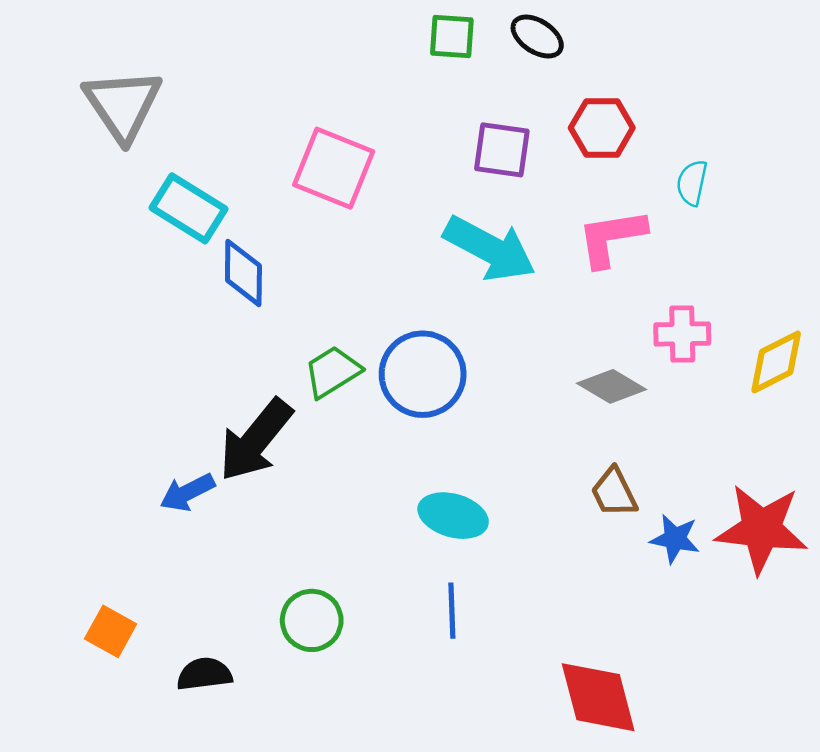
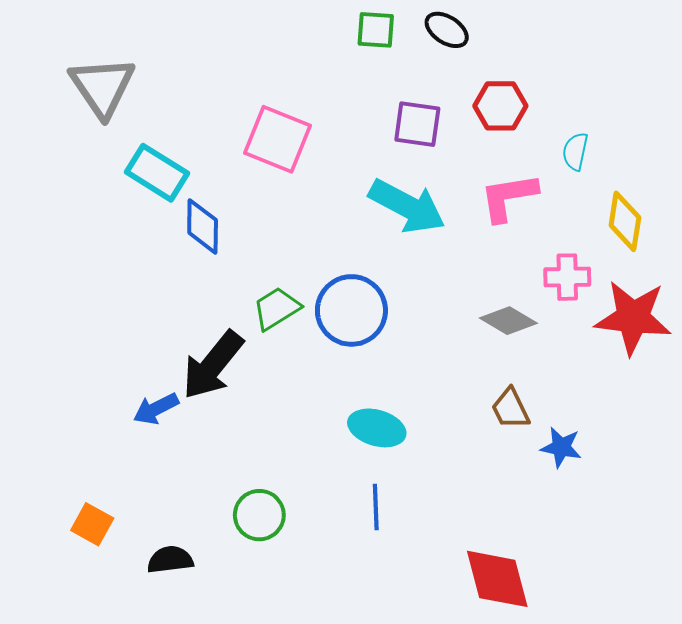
yellow diamond: (776, 362) -> (625, 221), moved, turned -54
red star: (761, 529) -> (633, 318), moved

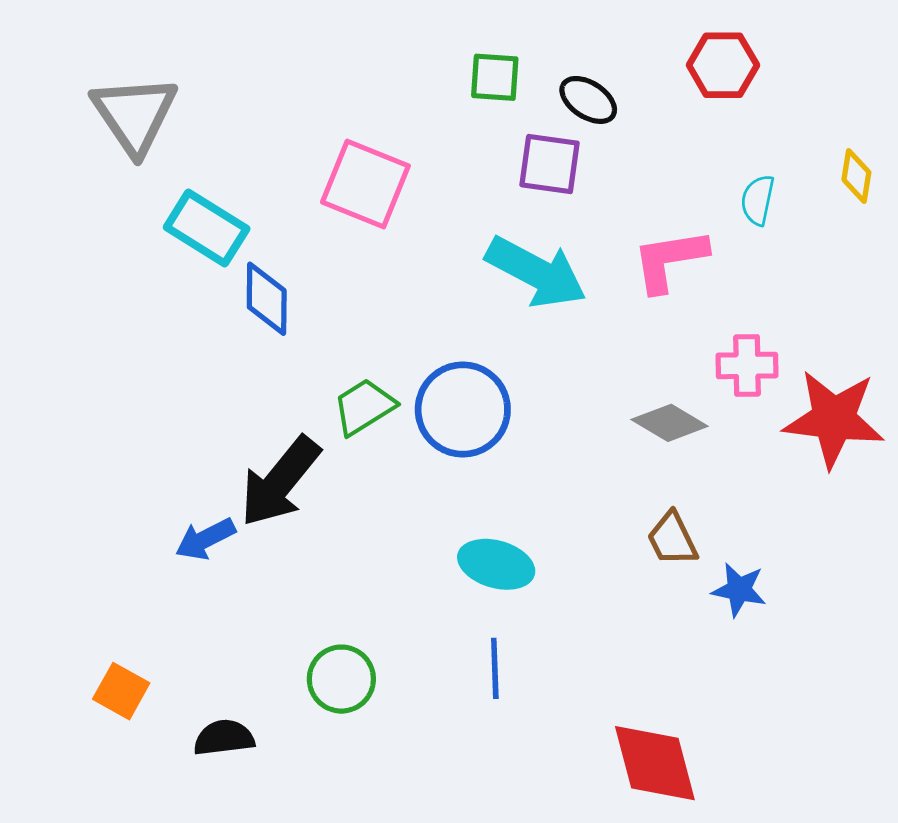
green square: (376, 30) -> (495, 77), moved
black ellipse: (447, 30) -> (588, 100), moved
red hexagon: (500, 106) -> (723, 65), moved
yellow diamond: (625, 221) -> (856, 176), moved, size x0.7

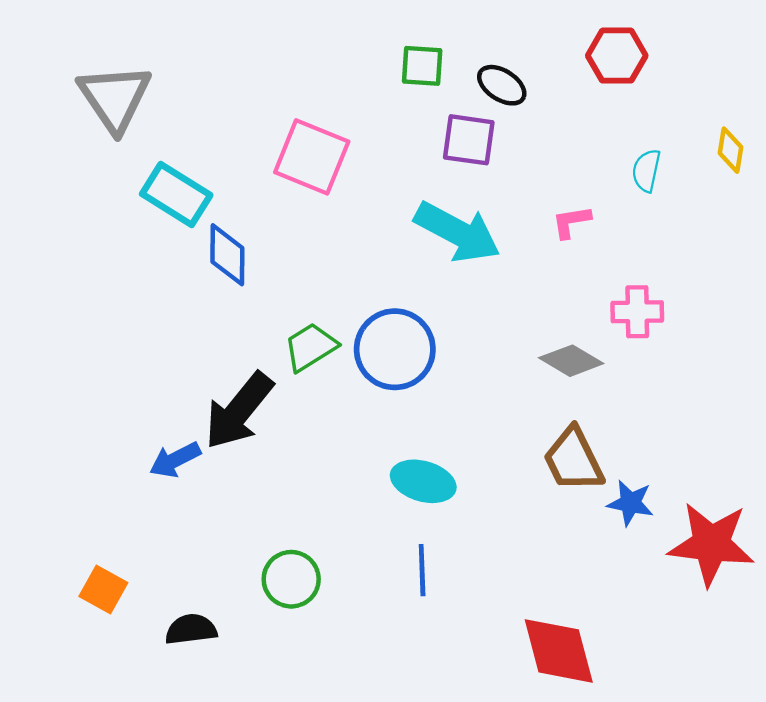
pink L-shape: (670, 260) -> (571, 222), size x0.6
red star: (834, 419) -> (711, 544), moved
brown trapezoid: (672, 539) -> (573, 460), size x1.4

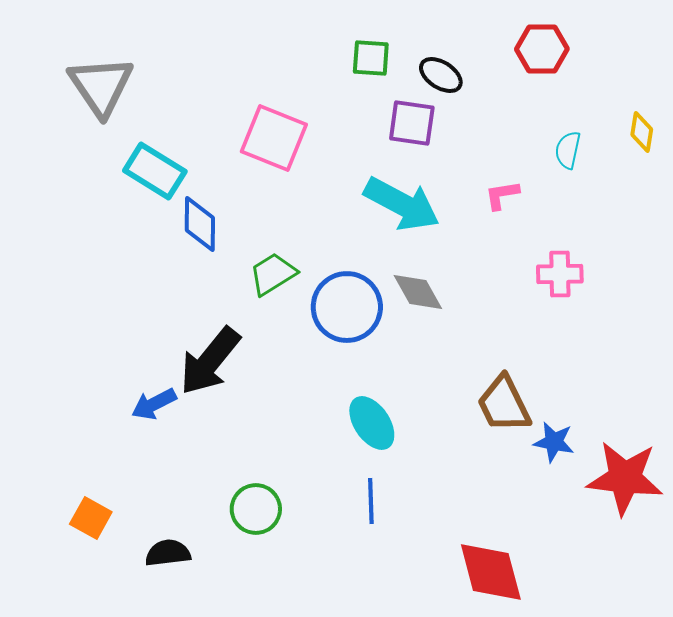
green trapezoid: (311, 347) -> (273, 274), moved
gray diamond: (571, 361) -> (418, 292), moved, turned 30
cyan ellipse: (423, 481) -> (372, 423), turned 40

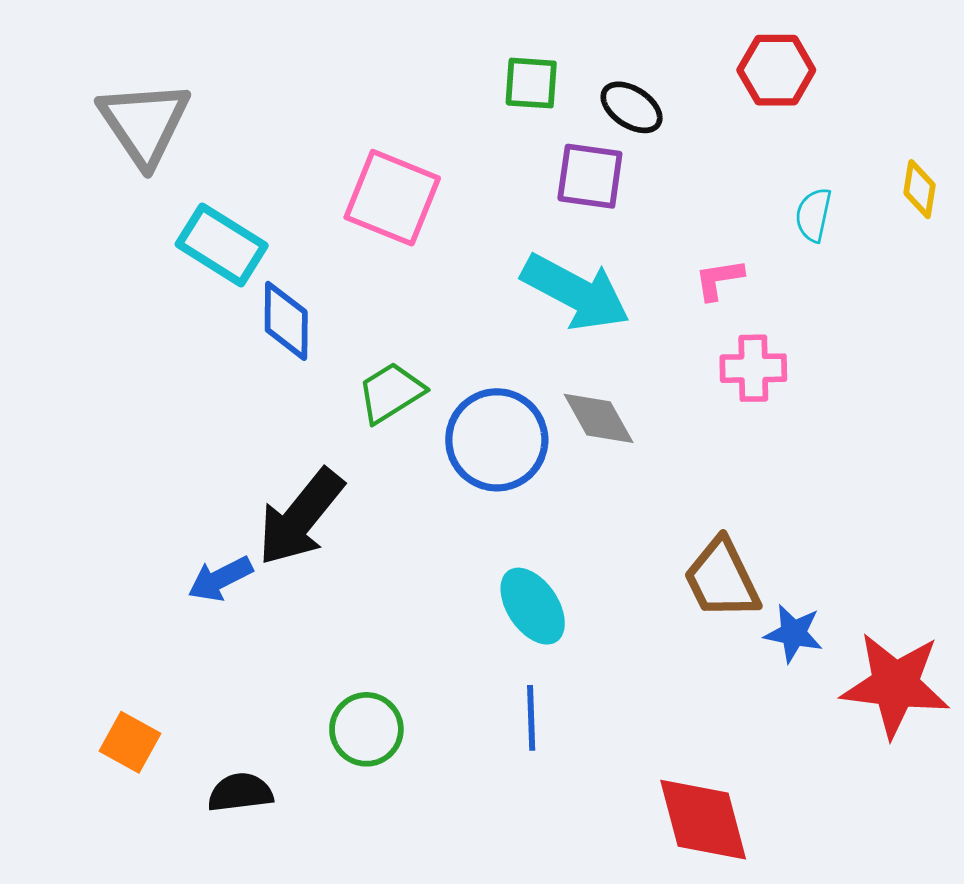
pink cross: (560, 274) -> (753, 368), moved

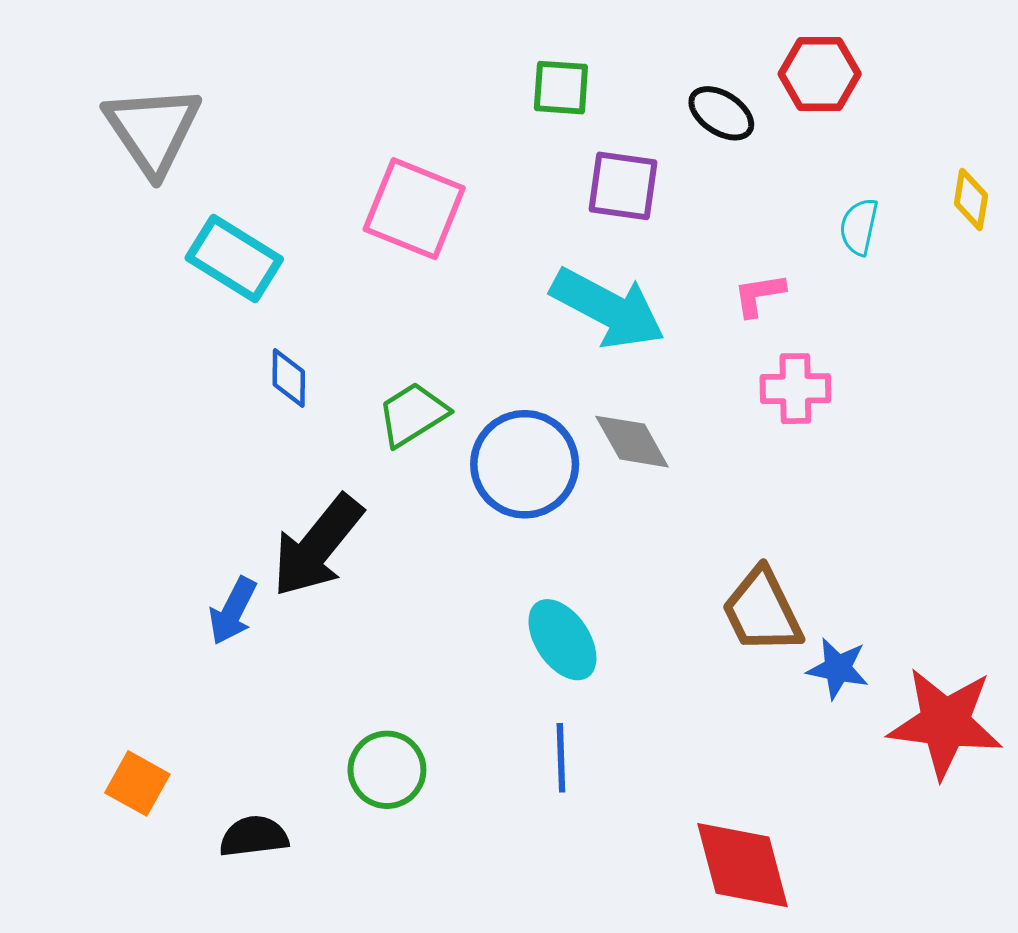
black ellipse: (632, 107) -> (721, 113), moved
blue diamond: (286, 321) -> (289, 378), moved, size x0.7
blue arrow: (220, 579) -> (233, 611), turned -36

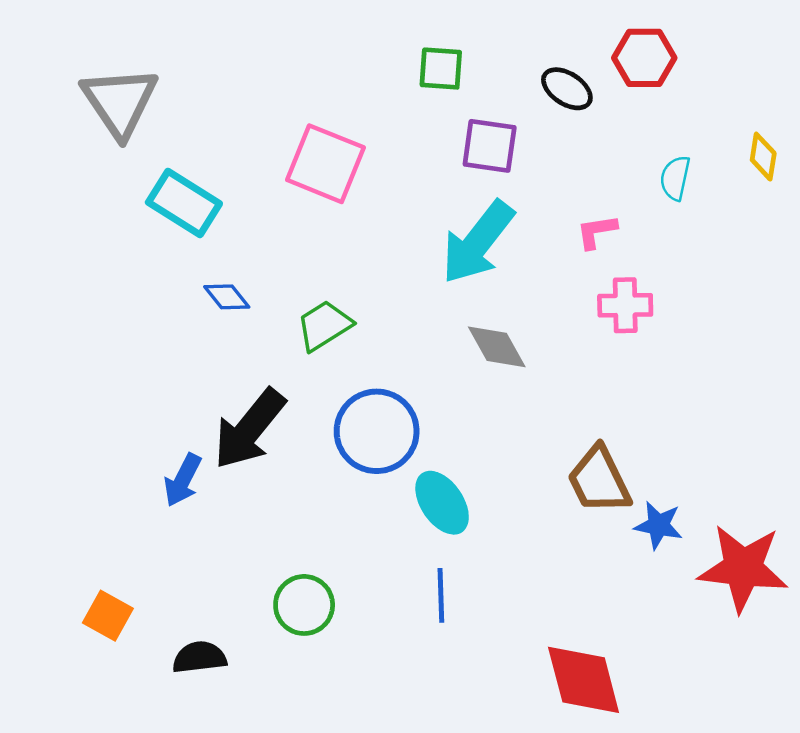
cyan arrow: (608, 308) -> (478, 242), turned 100
blue diamond: (289, 378) -> (227, 297), turned -39
blue circle: (525, 464) -> (377, 431), moved

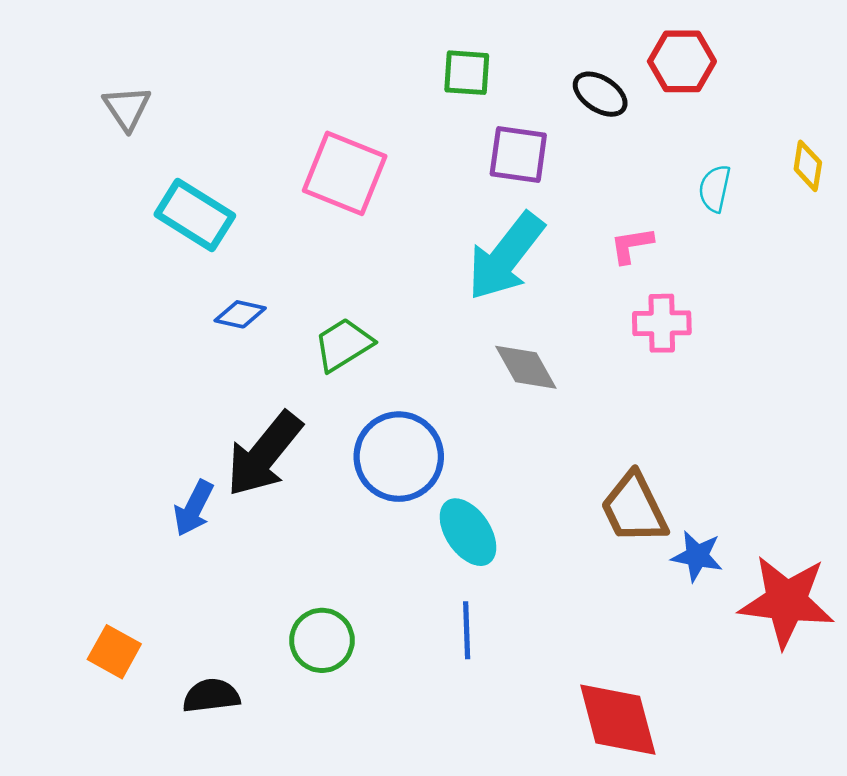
gray triangle: (120, 102) -> (127, 108), size x0.6
blue diamond: (227, 297) -> (240, 314), turned -39

